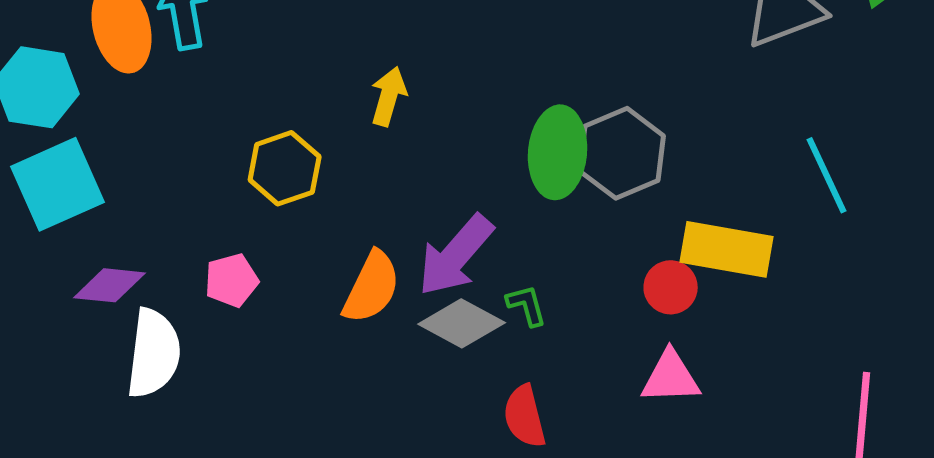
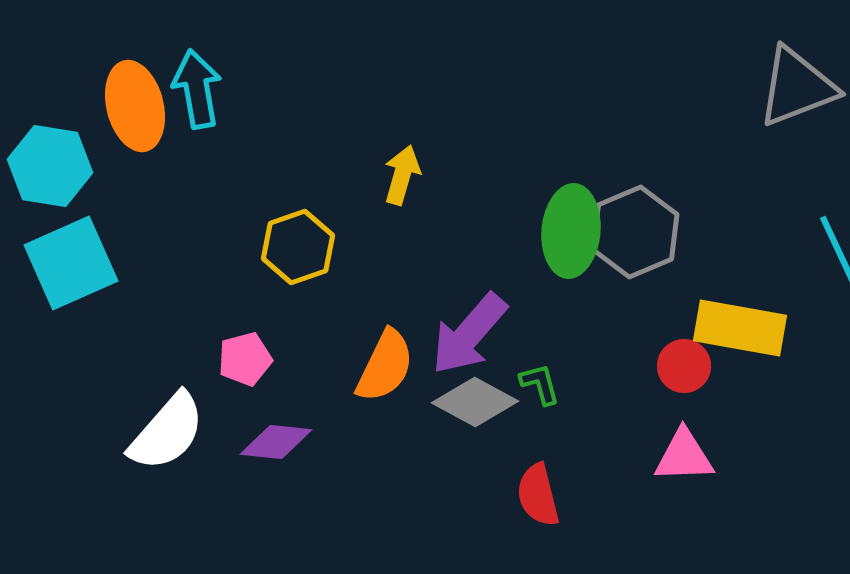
purple diamond: (110, 285) -> (276, 442), moved
white semicircle: (154, 353) -> (167, 432), turned 34

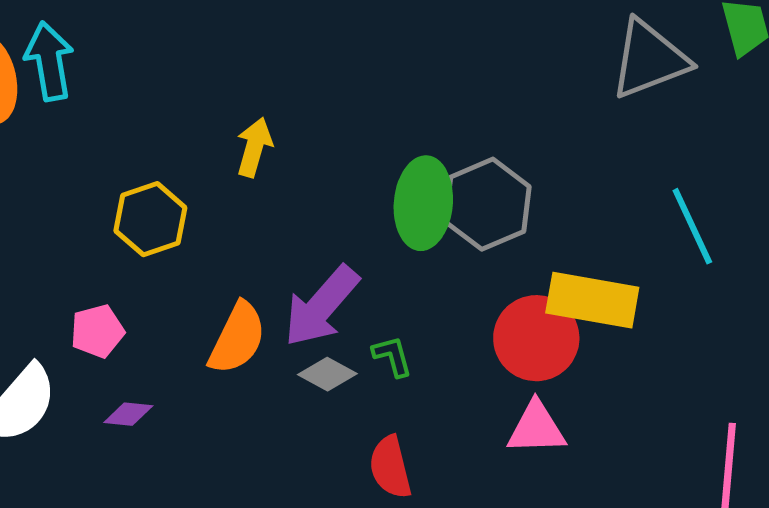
red circle: (684, 366) -> (536, 338), size x1.6
gray diamond: (475, 402) -> (327, 374), size x0.7
purple diamond: (276, 442) -> (128, 414), size x0.7

